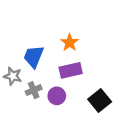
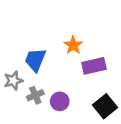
purple rectangle: (71, 70) -> (94, 66), moved
gray star: (13, 76) -> (13, 81), turned -30

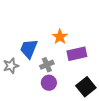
gray cross: (35, 95) -> (47, 65), moved

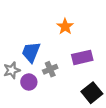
orange star: (60, 37) -> (65, 26), moved
purple circle: (49, 83) -> (29, 82), moved

